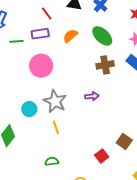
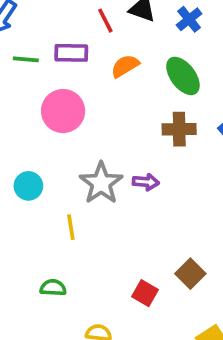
red line: (47, 14) -> (105, 21), moved
gray star: (55, 101) -> (101, 183), moved
red square: (102, 156) -> (145, 293), turned -32

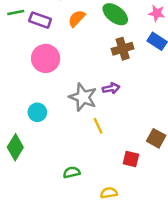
purple rectangle: (71, 53) -> (40, 20), turned 35
green line: (26, 59) -> (16, 12), moved
yellow line: (71, 227) -> (98, 126), moved

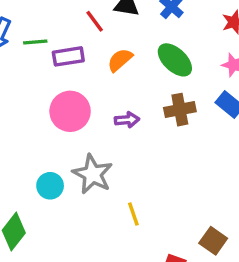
purple rectangle: (40, 20) -> (68, 56), turned -35
purple arrow: (111, 88) -> (127, 120), moved
gray star: (83, 97) -> (93, 174), moved

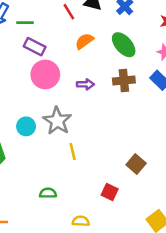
purple rectangle: (68, 56) -> (35, 47), moved, turned 30
yellow line: (133, 214) -> (73, 151), moved
brown square: (213, 241) -> (136, 164), moved

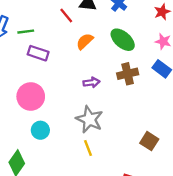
pink circle: (45, 74) -> (31, 96), moved
gray star: (57, 121) -> (89, 119), moved
brown square: (136, 164) -> (149, 141), moved

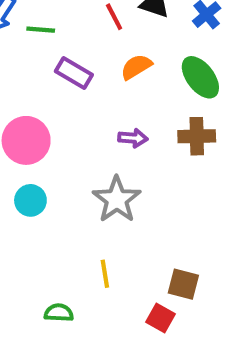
purple rectangle: (38, 53) -> (74, 73), moved
brown square: (149, 141) -> (183, 284), moved, turned -30
yellow line: (88, 148) -> (105, 274), moved

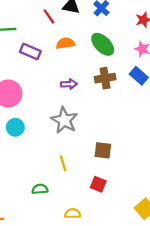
orange semicircle: (136, 67) -> (65, 43), turned 30
brown square: (183, 284) -> (103, 150), moved

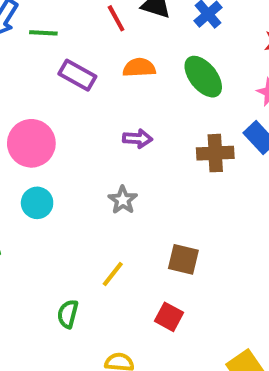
brown cross: (105, 78) -> (215, 153), moved
gray star: (64, 120) -> (123, 200), size x0.6
yellow line: (63, 163) -> (113, 274), turned 49
green semicircle: (40, 189) -> (68, 314), turned -77

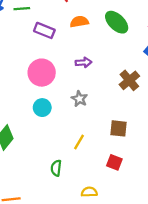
pink circle: (31, 143) -> (42, 73), moved
brown cross: (215, 153) -> (129, 80), moved, turned -30
cyan circle: (37, 203) -> (42, 108), moved

